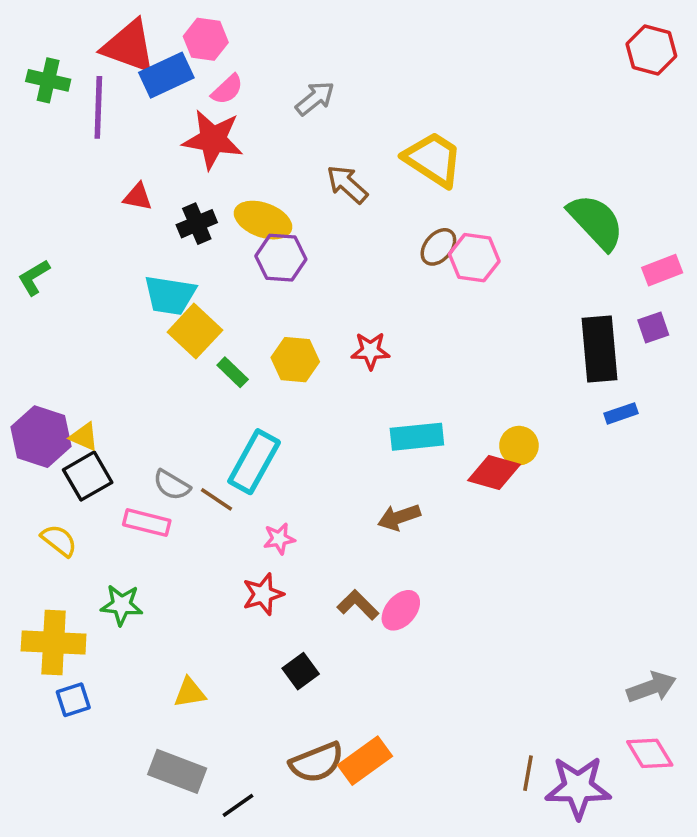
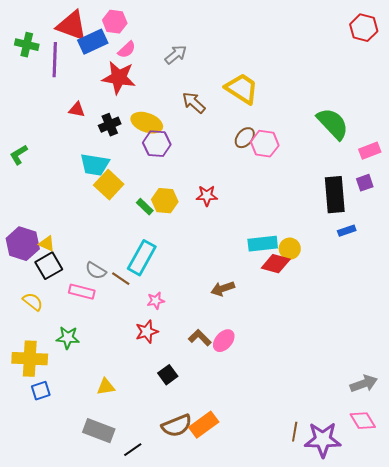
green rectangle: (233, 372) -> (145, 207), moved
cyan rectangle: (417, 437) -> (263, 244), moved

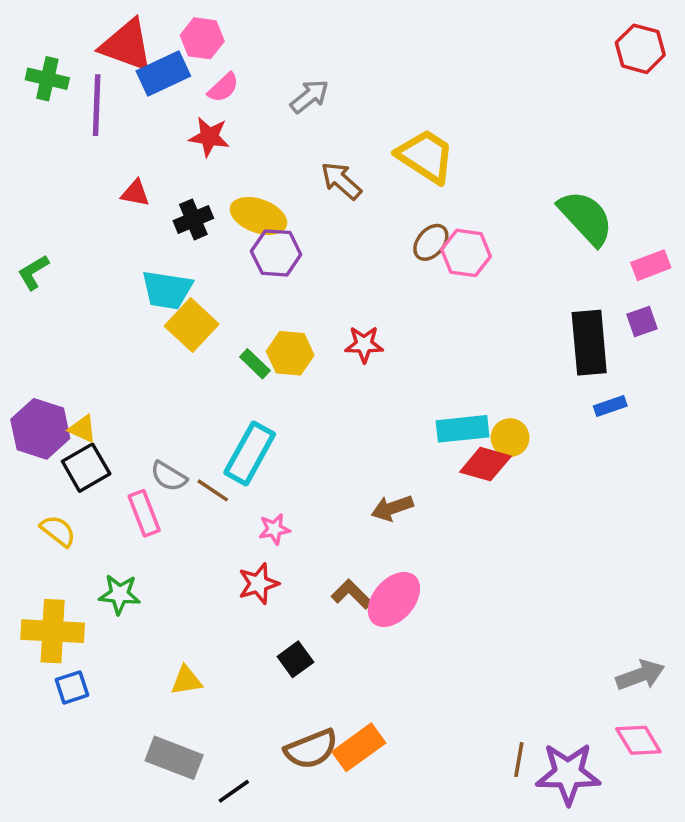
red star: (119, 78) -> (209, 137), size x0.7
pink rectangle: (82, 292) -> (144, 513), turned 55
pink ellipse: (224, 341) -> (394, 599), size x1.4

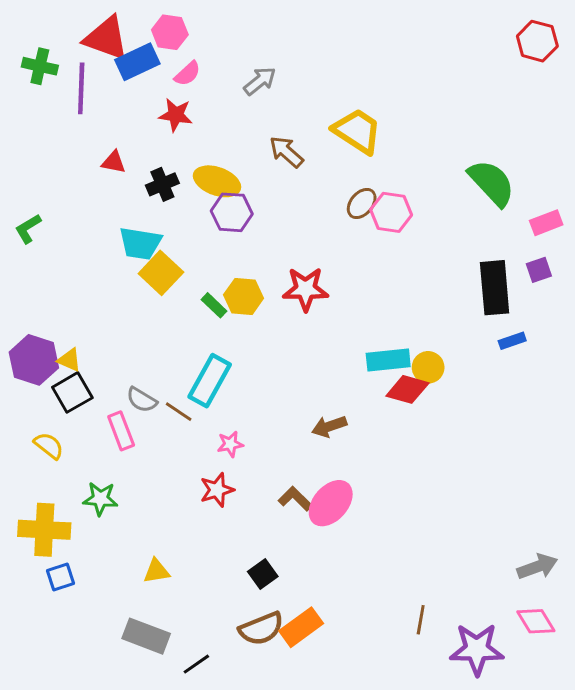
red star: (364, 344) -> (306, 289), size x1.4
black square: (295, 659) -> (263, 574), moved
brown line: (519, 760) -> (421, 620), moved

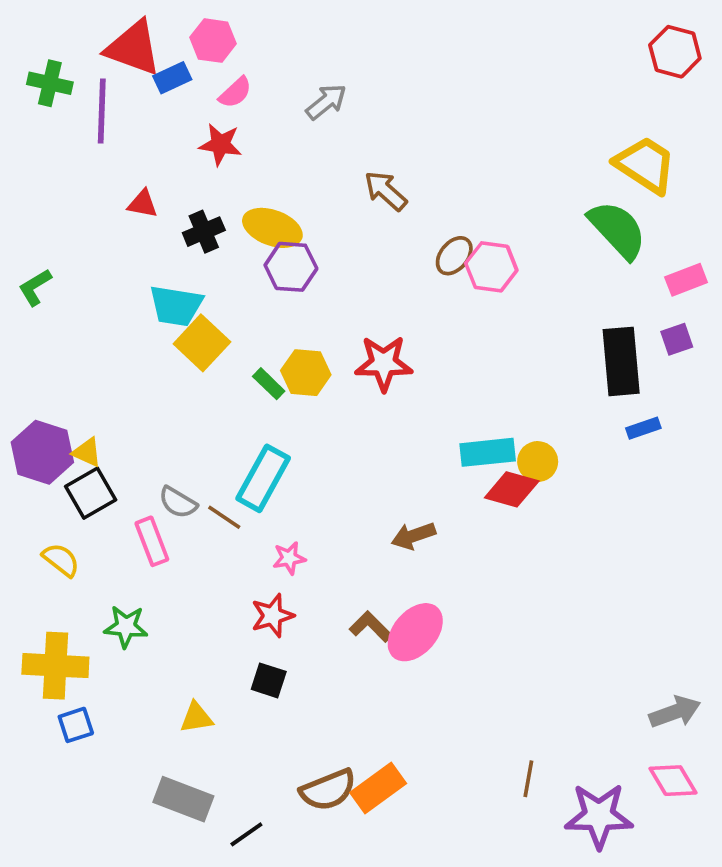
blue rectangle: (137, 62) -> (172, 78), size x0.7
yellow trapezoid: (357, 131) -> (645, 165), moved
brown arrow: (286, 152) -> (386, 191), moved
black square: (263, 574) -> (269, 680), moved, turned -36

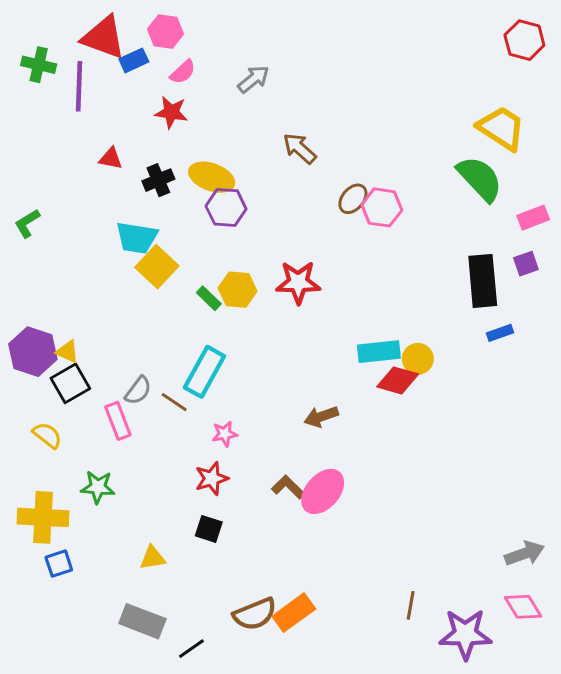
gray semicircle: (178, 502) -> (138, 391), turned -84

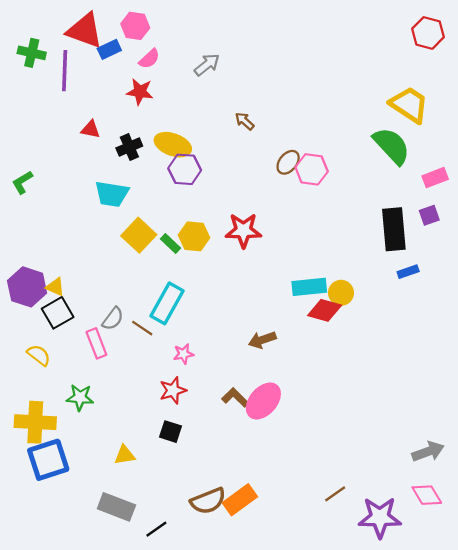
brown arrow: (300, 148) -> (245, 121), size x0.7
yellow square: (157, 267) -> (139, 235), moved
blue square: (59, 564) -> (48, 460), size x1.8
brown line: (411, 605) -> (335, 494), turned 45

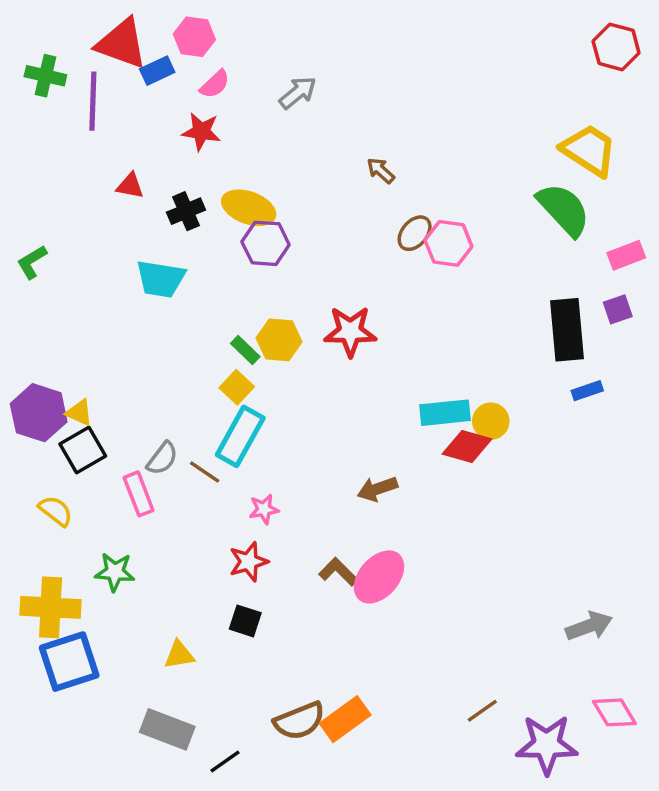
brown arrow: (245, 121) -> (381, 171), moved
yellow square: (139, 235) -> (237, 387), moved, size x0.7
gray arrow: (428, 452) -> (589, 626), moved

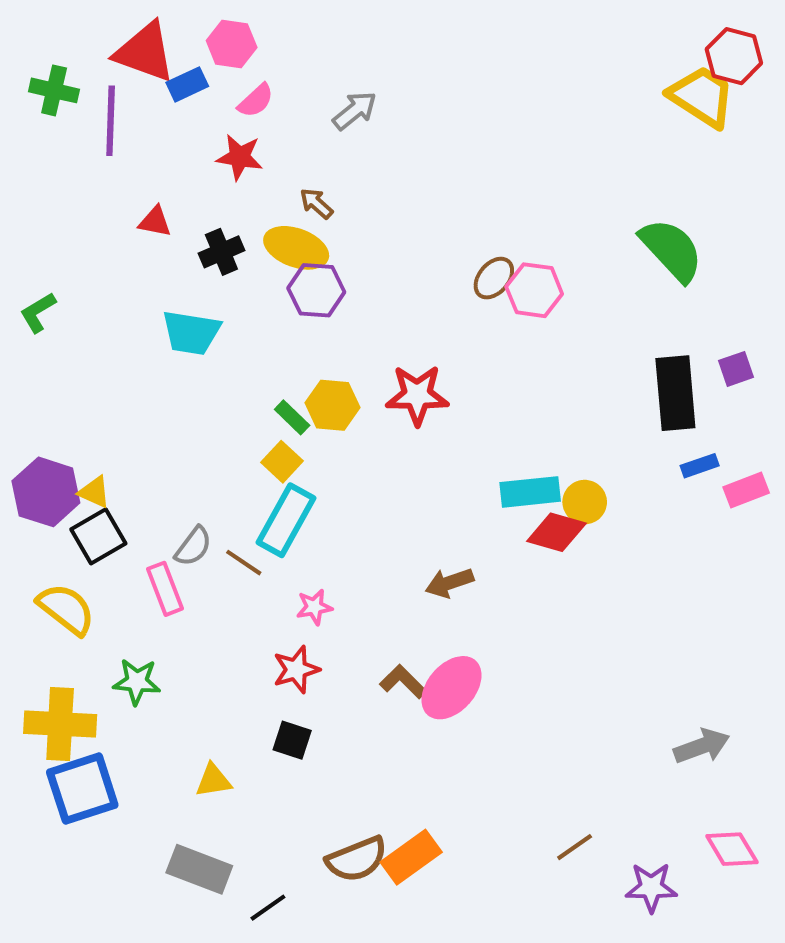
yellow trapezoid: (589, 150) -> (702, 97), moved
brown arrow: (381, 171) -> (316, 203), moved
pink rectangle: (626, 255) -> (746, 490), moved
yellow semicircle: (56, 511) -> (66, 609), size x1.4
purple star: (547, 745) -> (651, 887), size x0.7

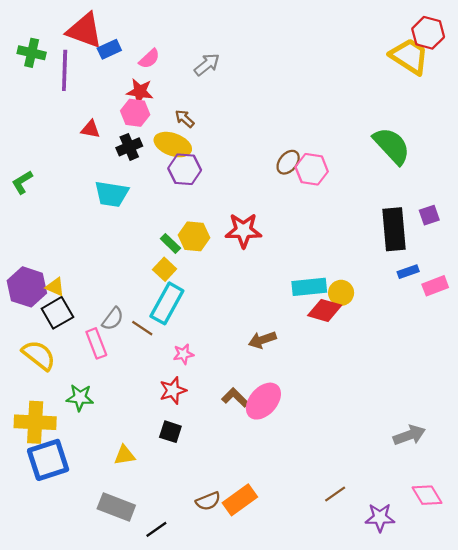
pink hexagon: (232, 44) -> (135, 113), moved
brown semicircle: (357, 859) -> (208, 501), size x0.7

